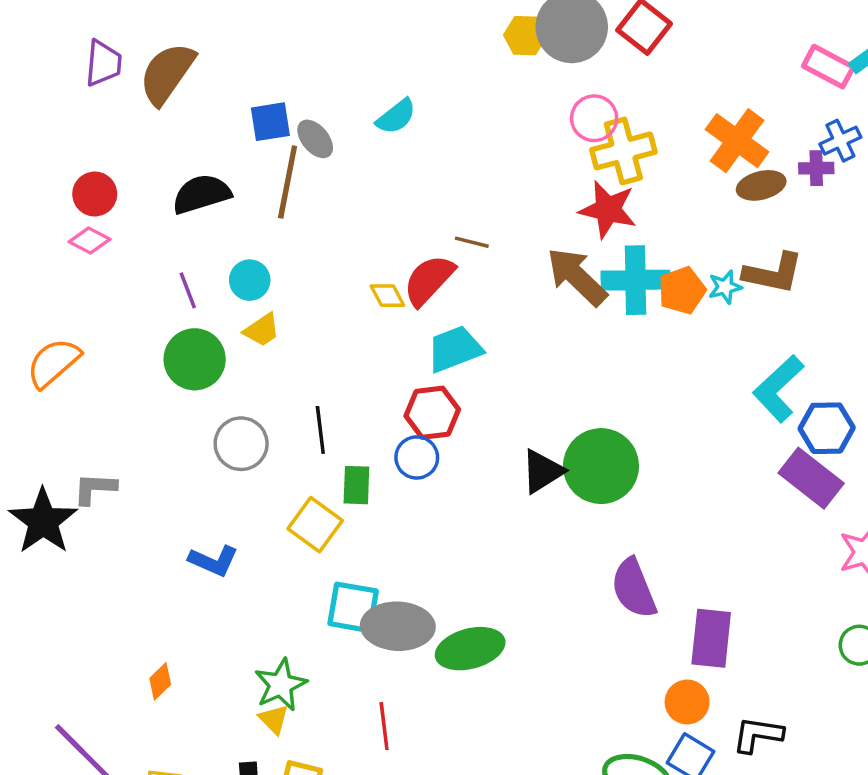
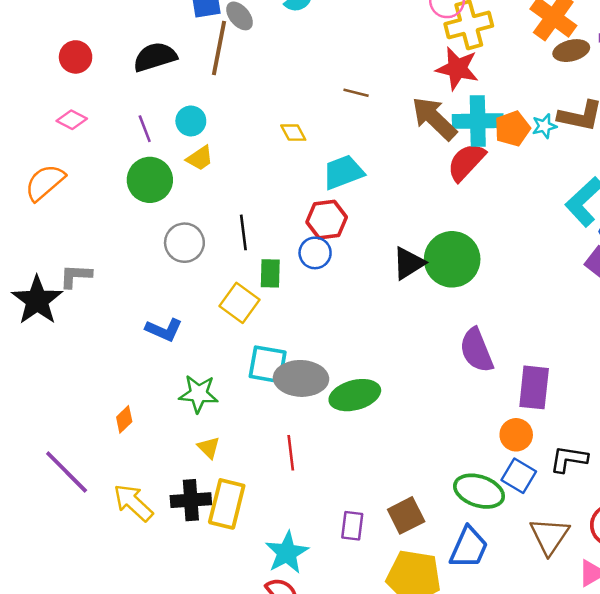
pink diamond: (90, 240) -> (72, 120), moved
red semicircle: (429, 280) -> (466, 162), moved
green star: (281, 685) -> (199, 394), moved, turned 30

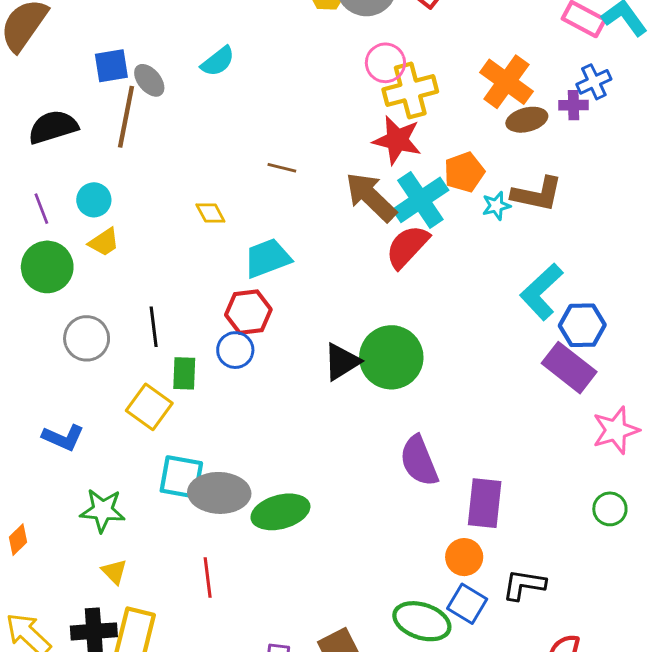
cyan cross: (478, 121) -> (420, 200), turned -33
orange pentagon: (512, 129) -> (464, 172), moved

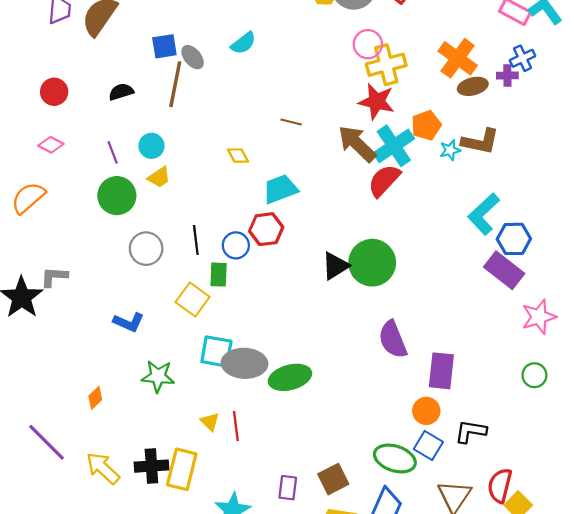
black semicircle: (53, 127) -> (121, 92), size x0.7
blue circle: (235, 350) -> (236, 245), moved
yellow triangle: (114, 572) -> (210, 422), moved

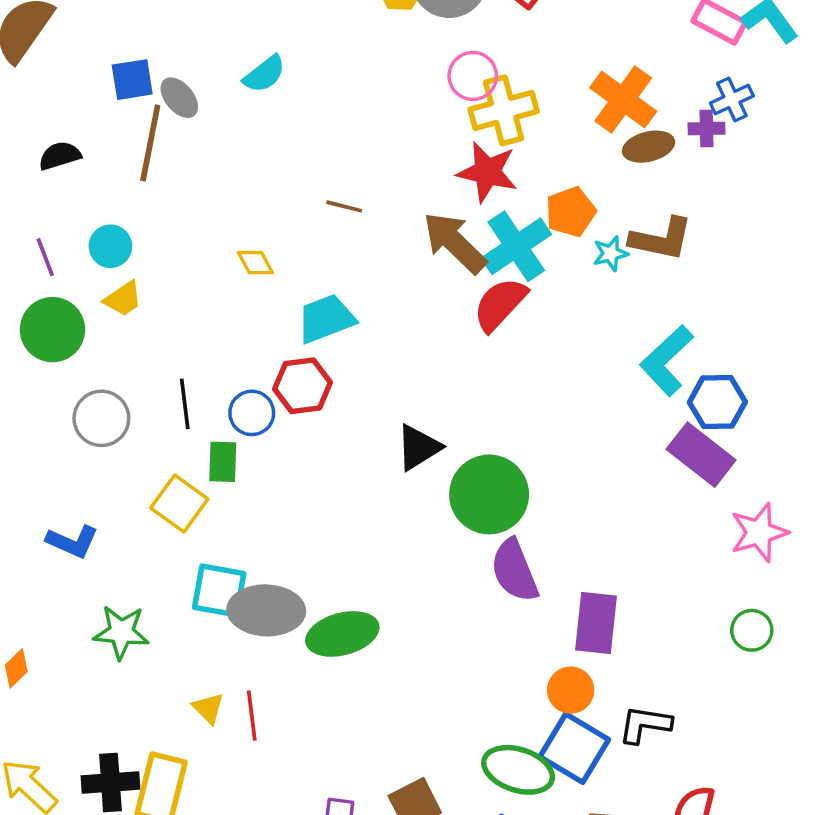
green circle: (372, 263) -> (489, 494), moved
blue square: (428, 446) -> (574, 748), size x1.4

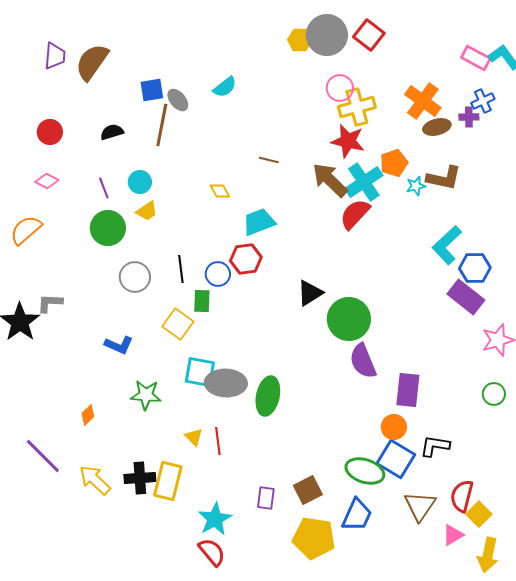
green ellipse: (342, 634) -> (268, 396), turned -63

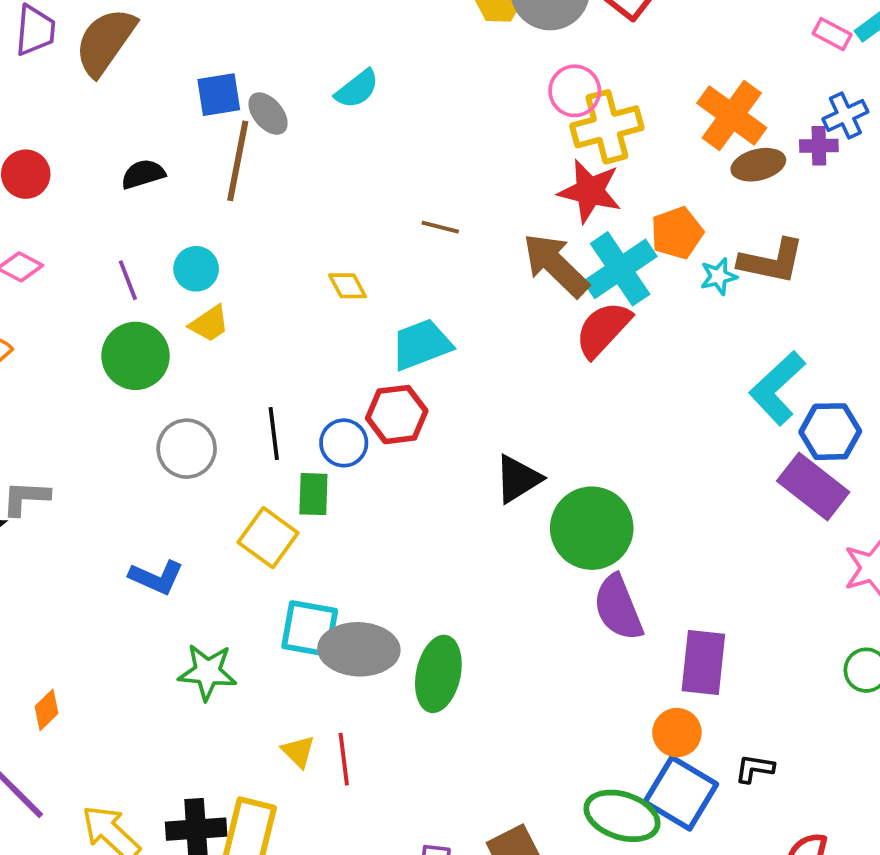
pink rectangle: (476, 58) -> (832, 34), size x0.7
orange diamond: (88, 415) -> (47, 710), moved
black L-shape: (435, 446) -> (755, 769), size x0.7

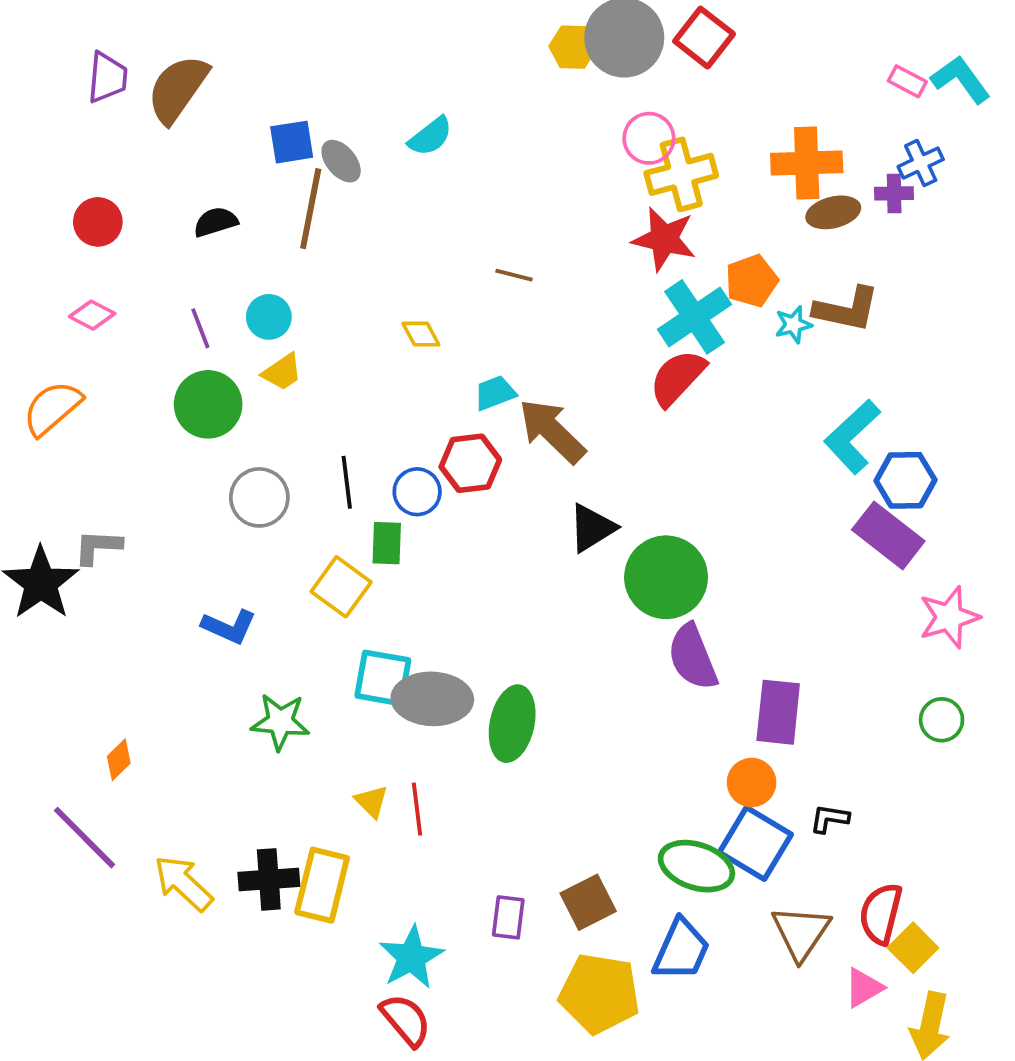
orange cross: (732, 115) -> (807, 163), turned -38
brown arrow: (556, 265) -> (552, 431), moved
cyan trapezoid: (421, 345) -> (495, 393), size x0.7

